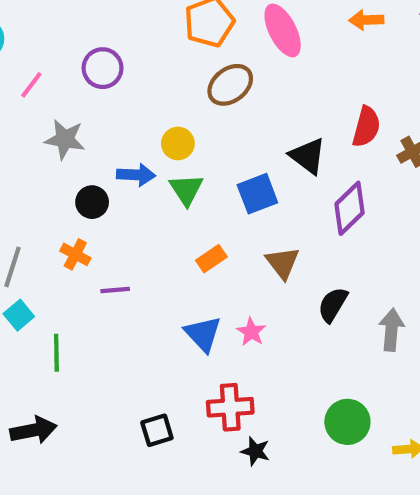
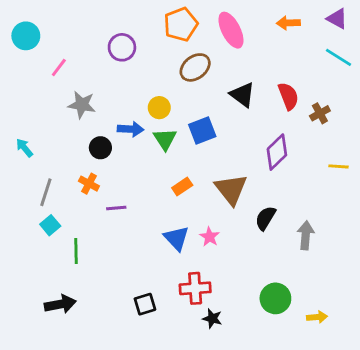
purple circle: (103, 68) -> (122, 47), moved
red semicircle: (366, 127) -> (288, 96), turned -36
black triangle: (308, 156) -> (242, 95), moved
blue square: (257, 194) -> (202, 131), moved
brown triangle: (283, 263) -> (231, 189), size x1.4

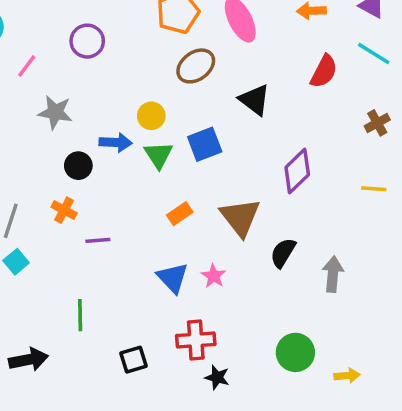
purple circle: (122, 47) -> (87, 41), moved
red semicircle: (288, 96) -> (324, 71), moved, turned 48
brown cross: (320, 113) -> (377, 123), moved
green line: (76, 251) -> (80, 315), moved

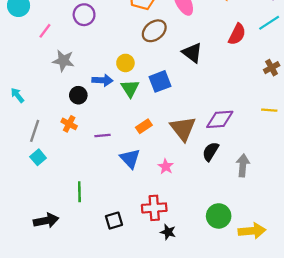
cyan line: (374, 54) -> (269, 23), turned -65
purple diamond: (297, 171) -> (220, 119), moved, turned 40
purple line: (98, 240) -> (102, 135), moved
blue triangle: (173, 278) -> (130, 158), moved
yellow arrow: (347, 376) -> (252, 231), size x1.6

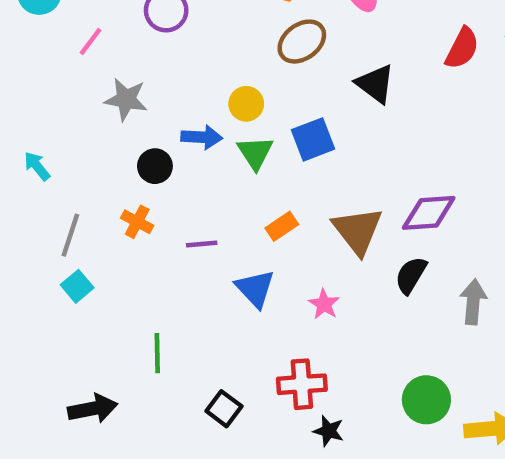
black square: (114, 221) -> (224, 409), turned -36

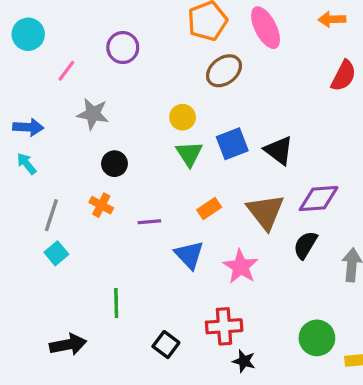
black triangle: (375, 84) -> (279, 150), moved
blue arrow: (202, 137) -> (28, 127), moved
pink star: (324, 304) -> (241, 267), size x1.5

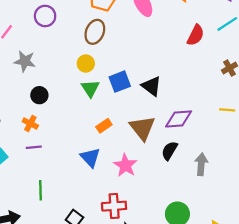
brown ellipse: (224, 71) -> (95, 32), moved, turned -30
purple line: (149, 222) -> (34, 147), moved

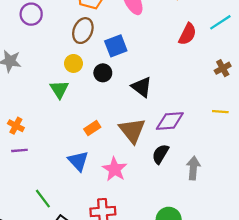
blue square: (120, 82) -> (116, 46), moved
green triangle: (90, 88) -> (59, 89), moved
black circle: (39, 95) -> (103, 73), moved
green line: (41, 190) -> (43, 199), moved, turned -36

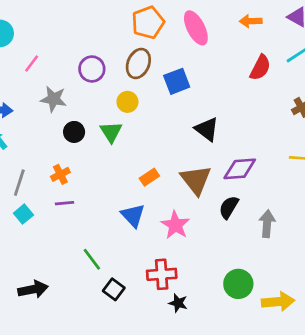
purple circle: (31, 14) -> (92, 69), moved
black circle: (103, 73) -> (74, 132), moved
orange cross: (16, 126) -> (60, 174), turned 35

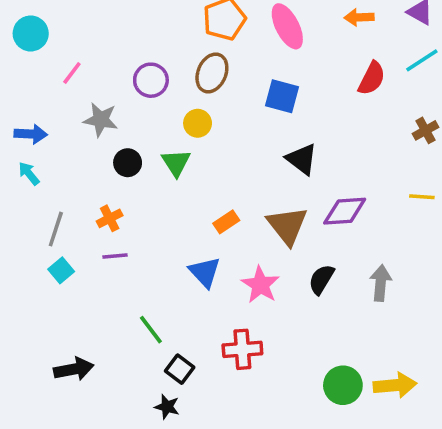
blue square: (177, 81) -> (282, 96), moved, turned 36
black semicircle: (229, 207) -> (321, 279), moved
green circle: (238, 284) -> (343, 385), moved
black star: (178, 303) -> (167, 407), moved

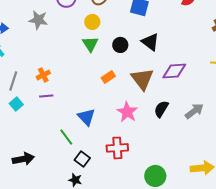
black circle: (128, 163) -> (120, 45), moved
green triangle: (176, 163) -> (90, 44), moved
blue triangle: (205, 272) -> (86, 117), moved
gray arrow: (381, 283) -> (194, 111), turned 48
green circle: (343, 385) -> (155, 176), moved

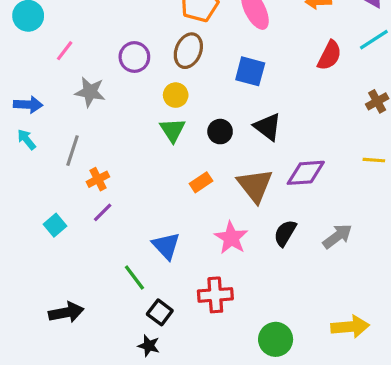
gray line: (13, 81) -> (73, 151), moved
purple line: (46, 96) -> (103, 212), turned -40

